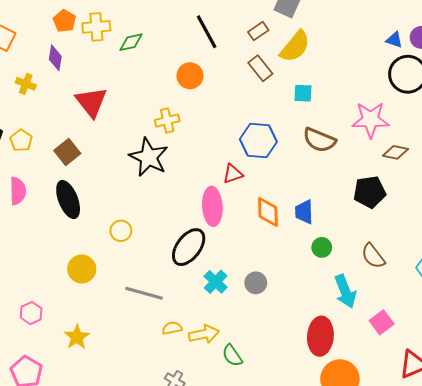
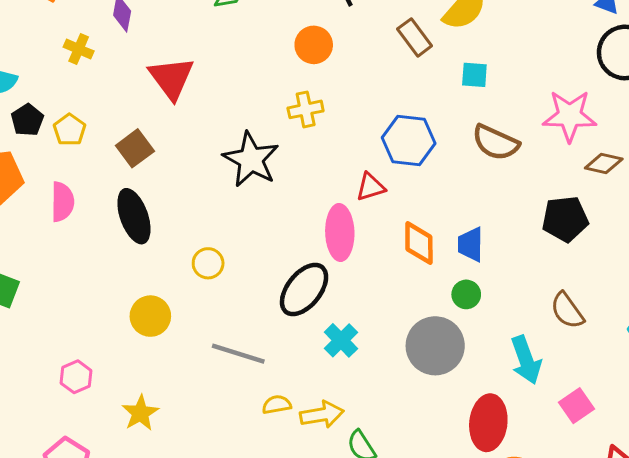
yellow cross: (167, 121) -> (306, 109), moved
green circle: (322, 247) -> (466, 294), moved
gray circle: (256, 283) -> (435, 346), moved, size x1.8

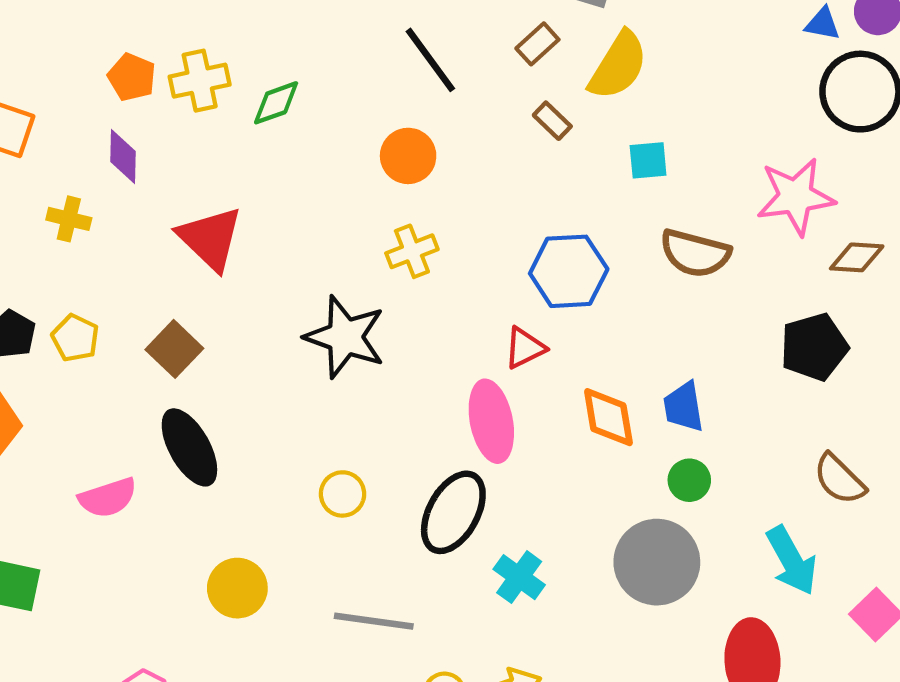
brown rectangle: (415, 37) -> (552, 121), size x0.7
pink semicircle: (62, 202) -> (108, 498), moved, turned 81
yellow circle: (208, 263) -> (343, 494), moved

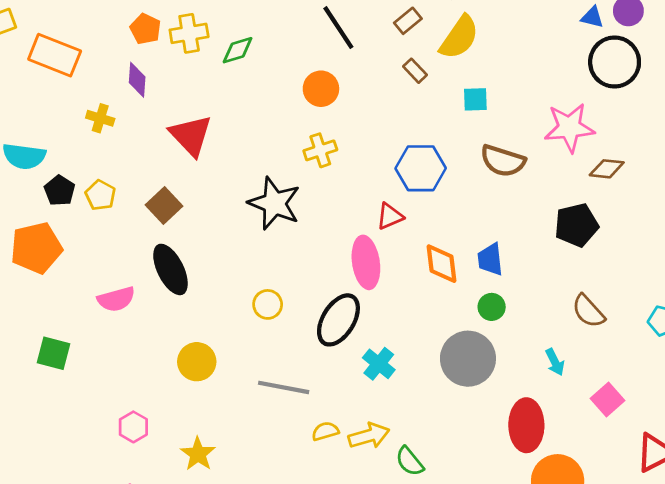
cyan arrow: (792, 561) -> (555, 362), size x0.6

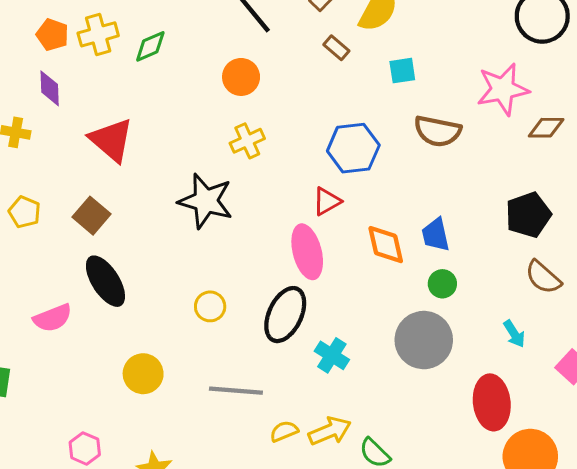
black pentagon: (576, 225) -> (528, 215), moved

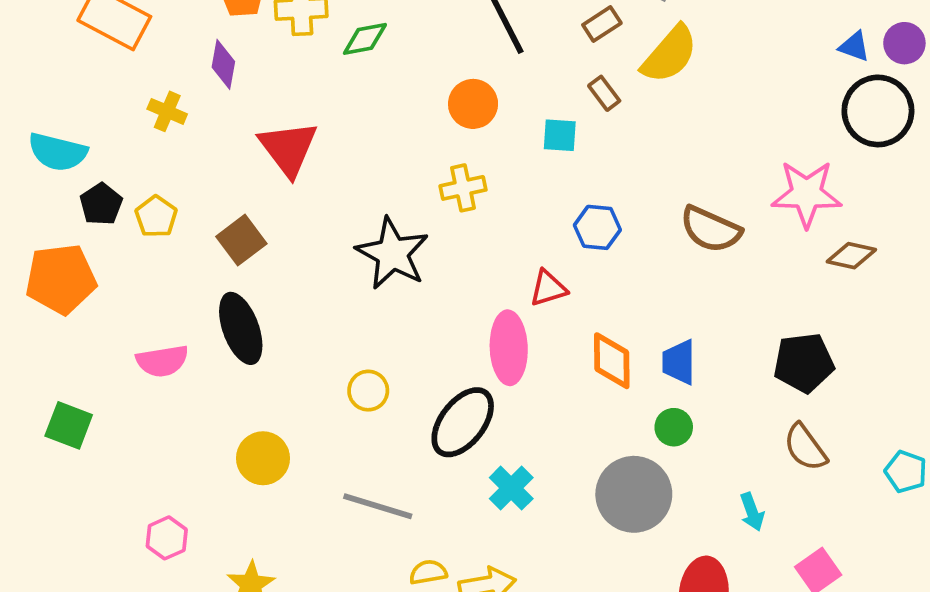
cyan square: (402, 71) -> (560, 135), moved
blue hexagon: (353, 148) -> (597, 227), size x0.7

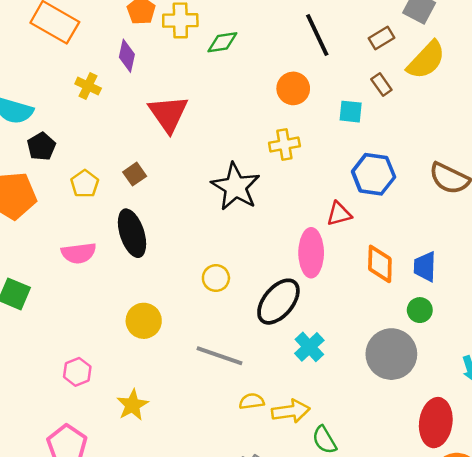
yellow pentagon: (156, 217) -> (85, 184), moved
blue hexagon: (597, 227) -> (374, 174), size x1.4
brown square: (241, 240) -> (135, 174), size x0.7

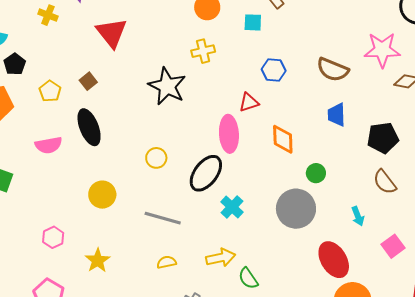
blue hexagon: (374, 174) -> (274, 70), size x0.7
blue trapezoid: (425, 267) -> (336, 115), moved
yellow semicircle: (252, 401) -> (167, 262), moved
red ellipse: (436, 423) -> (334, 260), turned -36

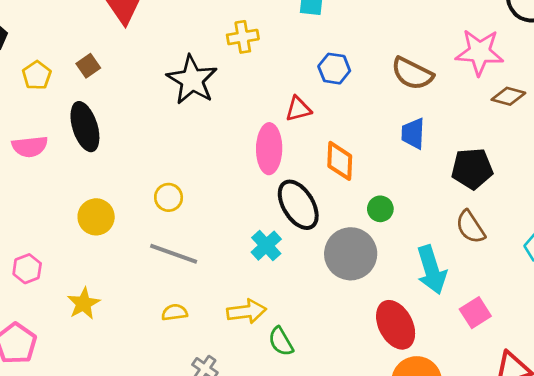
yellow circle: (156, 158) -> (169, 197), moved
black ellipse: (206, 173) -> (298, 205), moved, turned -72
cyan arrow: (358, 216) -> (432, 270), size x1.8

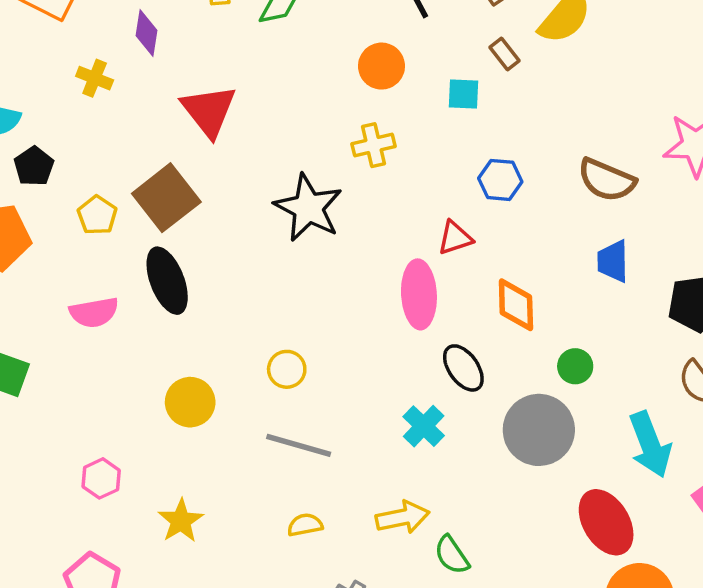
brown square: (88, 66) -> (166, 198), size x2.0
black ellipse: (298, 205) -> (463, 368), size x0.7

